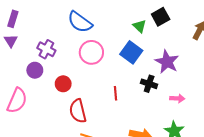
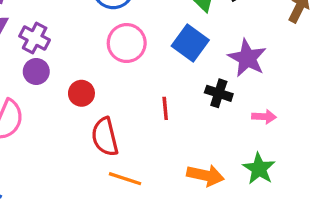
purple cross: (46, 49) -> (35, 38), moved

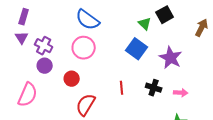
pink circle: (127, 43) -> (84, 48), moved
black cross: (219, 93) -> (154, 88), moved
red semicircle: (105, 137) -> (86, 105), turned 45

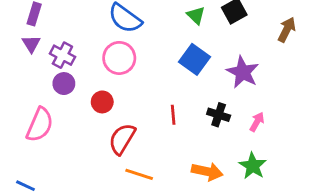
green triangle: (145, 24) -> (196, 15), moved
pink arrow: (181, 93) -> (257, 122), turned -64

